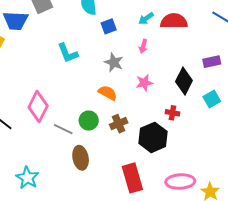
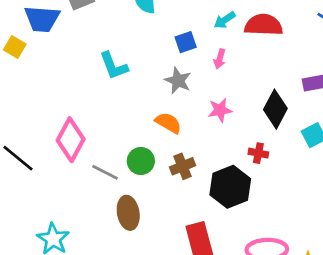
blue square: (109, 26) -> (186, 42), moved

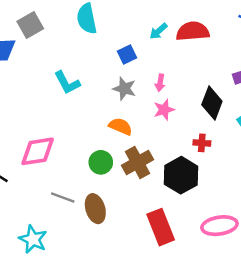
pink arrow: (220, 59) -> (160, 83), moved
pink diamond: (71, 140) -> (38, 151), turned 60
brown cross: (183, 166) -> (137, 163), size x1.4
gray line: (105, 172) -> (63, 198), moved

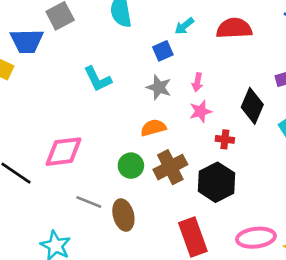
cyan arrow: (158, 31) -> (184, 26), moved
orange semicircle: (120, 126) -> (153, 128), turned -40
red cross: (202, 143) -> (225, 139), moved

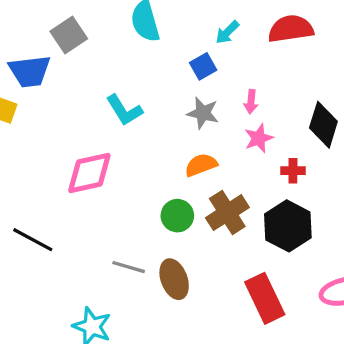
pink diamond: (64, 152) -> (89, 173), moved

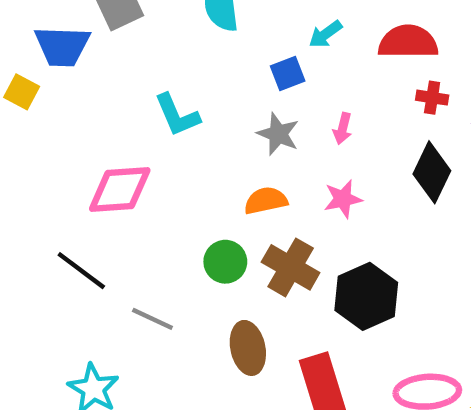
pink star: (259, 138) -> (343, 199), moved
red cross: (293, 171) -> (432, 98), moved
brown cross: (227, 213) -> (291, 267), turned -36
black line: (33, 240) -> (81, 271), moved
brown ellipse: (174, 279) -> (248, 348), moved

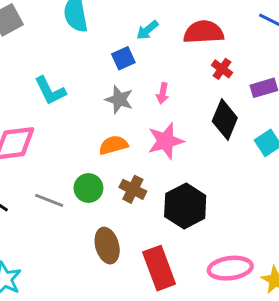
red cross: (432, 98) -> (222, 69), turned 30
pink star: (343, 199) -> (166, 141), size x1.4
brown cross: (291, 267) -> (133, 189), size x0.7
gray line: (152, 319) -> (49, 200), moved

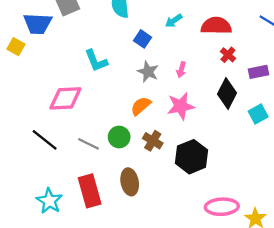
blue square: (123, 58) -> (143, 39), moved, turned -36
orange semicircle: (113, 145) -> (141, 106), turned -30
red rectangle: (159, 268) -> (90, 191), moved

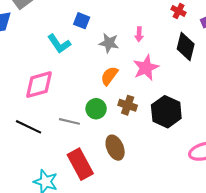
blue square: (143, 39) -> (82, 21), moved

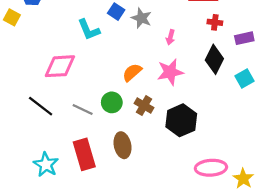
red cross: (179, 11) -> (215, 22), turned -32
gray star: (109, 43) -> (141, 18), moved

